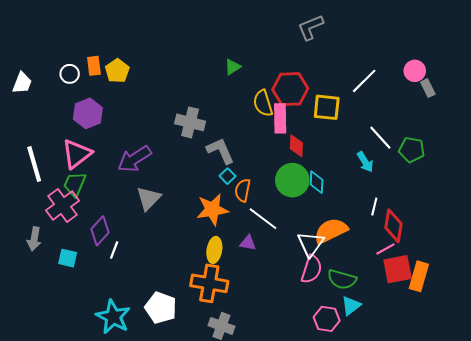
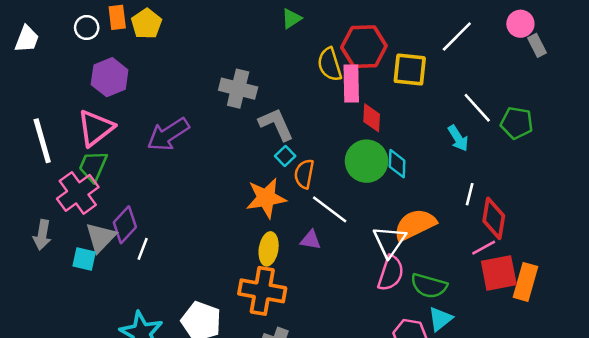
gray triangle: (149, 198) -> (101, 237), moved

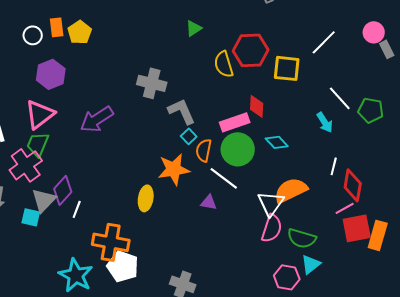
pink rectangle: (351, 84) -> (235, 122), moved, turned 72
green circle: (367, 161) -> (238, 149), moved
cyan diamond: (397, 164) -> (277, 142), turned -45
yellow ellipse: (269, 249) -> (146, 198), moved
orange cross: (262, 291) -> (111, 242), moved

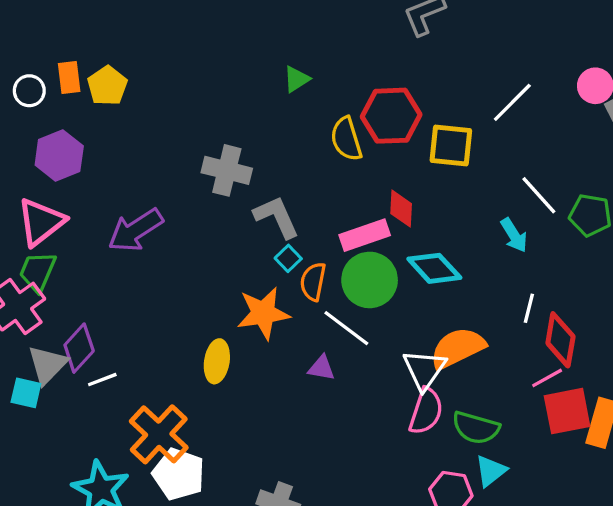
cyan diamond: (277, 142) -> (434, 268), size x1.4
white line: (77, 209) -> (102, 380), turned 48
orange cross: (111, 242) -> (159, 434), turned 33

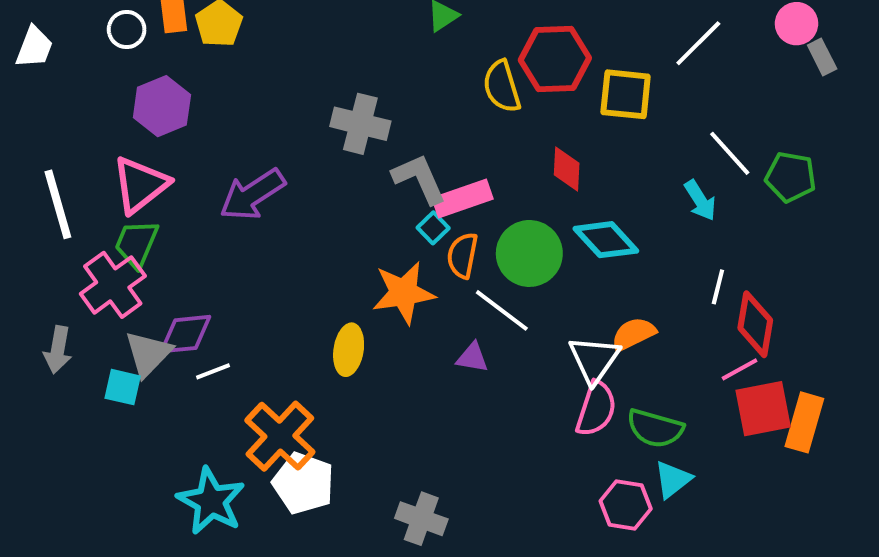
pink rectangle: (365, 235) -> (463, 198), moved
purple diamond: (79, 348) -> (186, 334), turned 42
orange semicircle: (458, 348) -> (633, 334), size x0.7

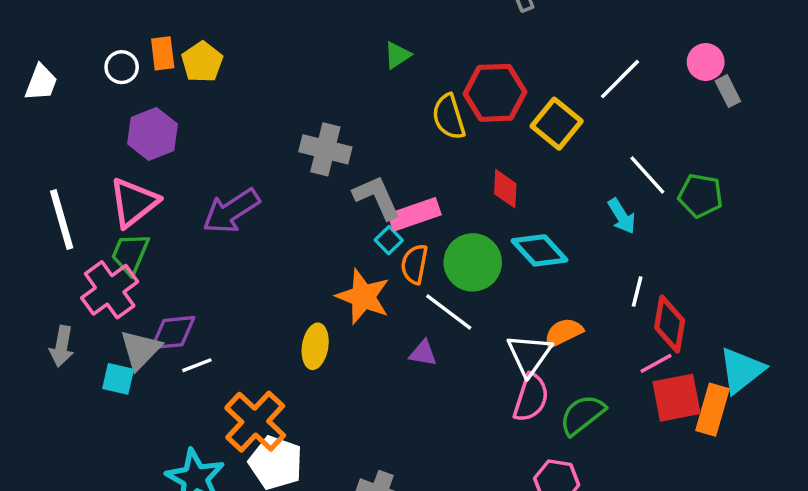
yellow square: (626, 94) -> (557, 124), turned 33
orange star: (404, 293) -> (363, 297), turned 30
green semicircle: (655, 428) -> (582, 415), turned 126
cyan triangle: (673, 479) -> (742, 370), moved, size x1.4

